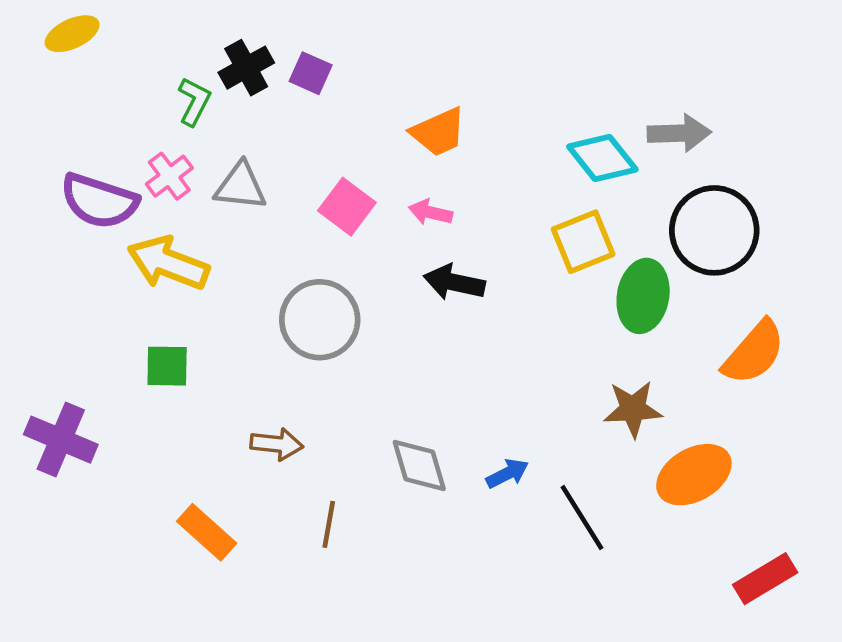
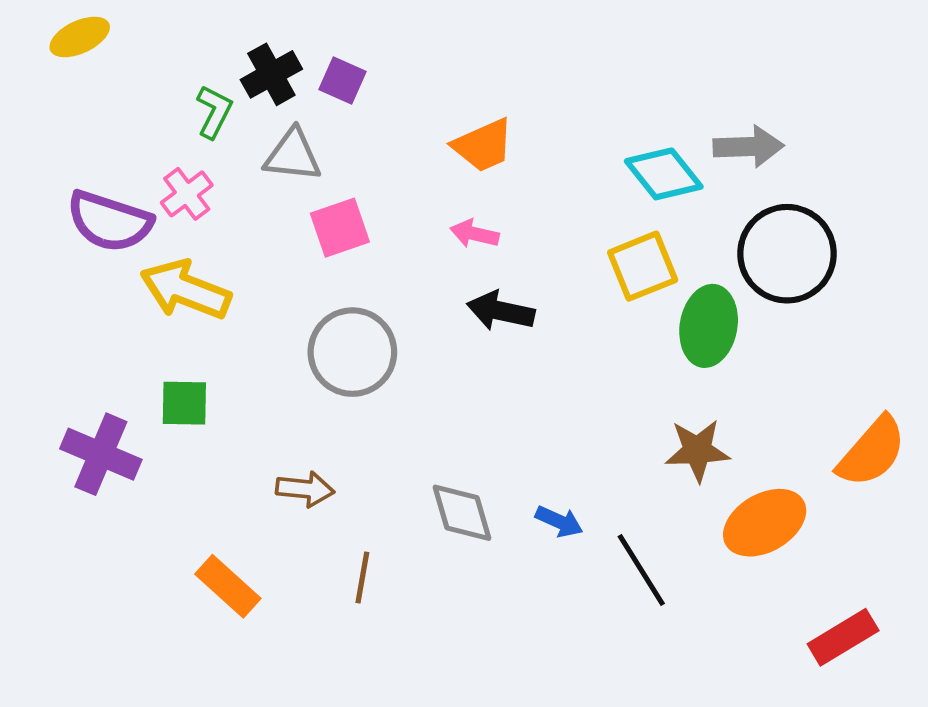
gray triangle: (241, 186) -> (293, 155), moved
pink square: (347, 207) -> (340, 228), moved, turned 34
orange semicircle: (754, 352) -> (872, 452), moved
purple cross: (61, 440) -> (101, 454), moved
blue arrow: (507, 473) -> (559, 521), turned 51

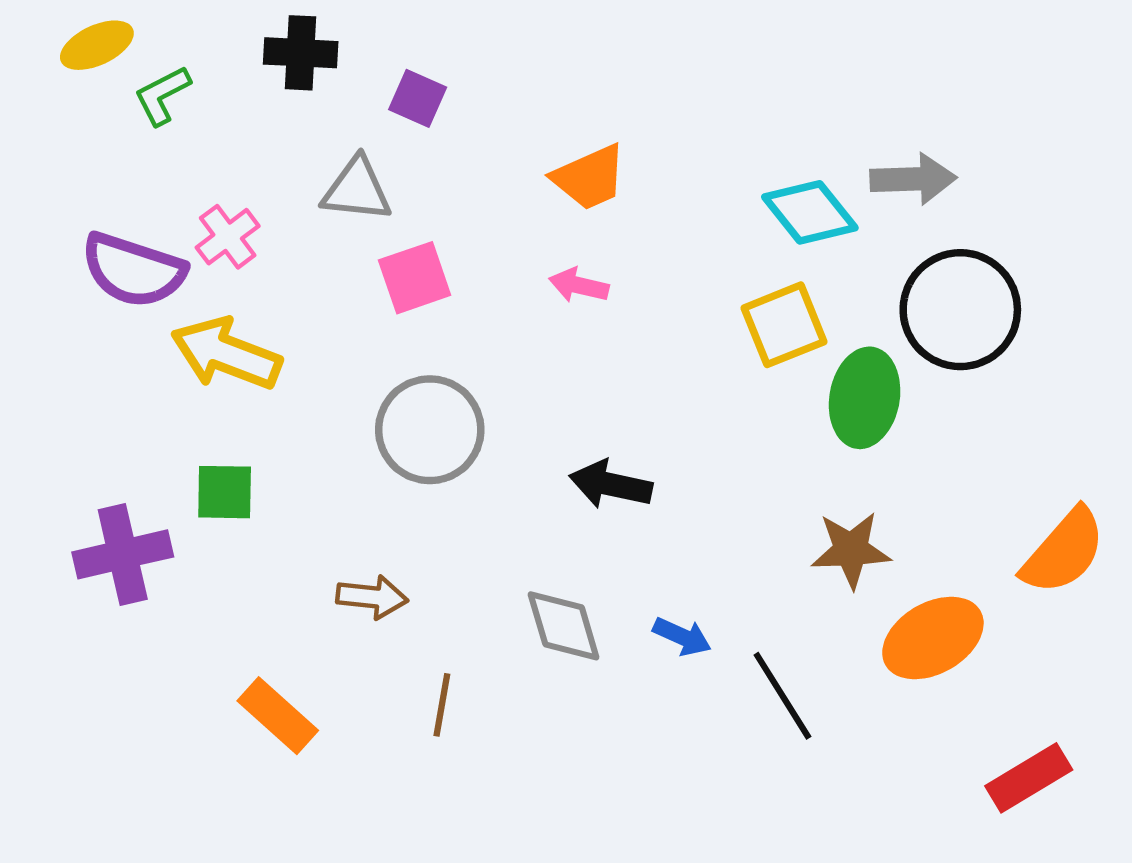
black cross: (271, 74) -> (301, 53), moved, turned 32
green L-shape: (214, 112) -> (162, 95), moved, turned -144
black arrow: (501, 311) -> (611, 484), moved
purple cross: (101, 454) -> (123, 554), turned -36

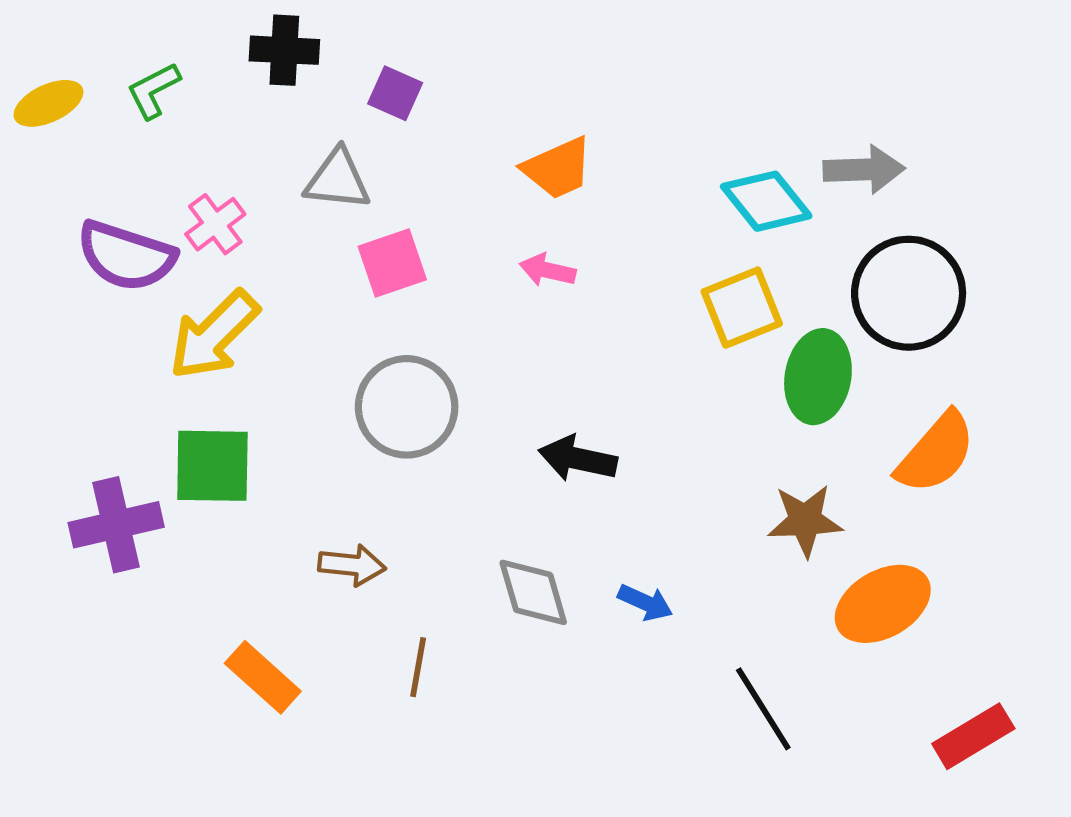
yellow ellipse: (97, 45) -> (48, 103), moved
yellow arrow: (226, 354) -> (214, 335), turned -66
green square: (225, 492) -> (212, 466), size x1.4
orange semicircle: (1064, 551) -> (936, 453), moved
black line: (782, 696) -> (763, 709), moved

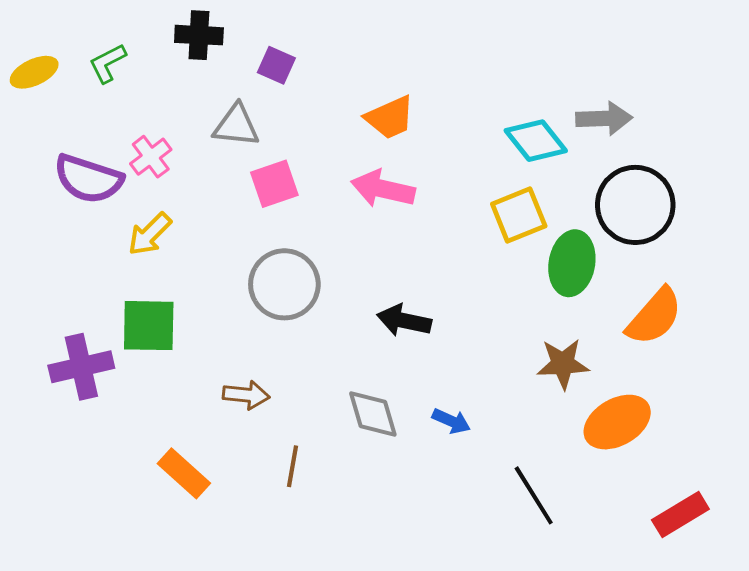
pink arrow: (548, 270) -> (383, 189), size x1.6
yellow arrow: (214, 335) -> (150, 234), size x0.7

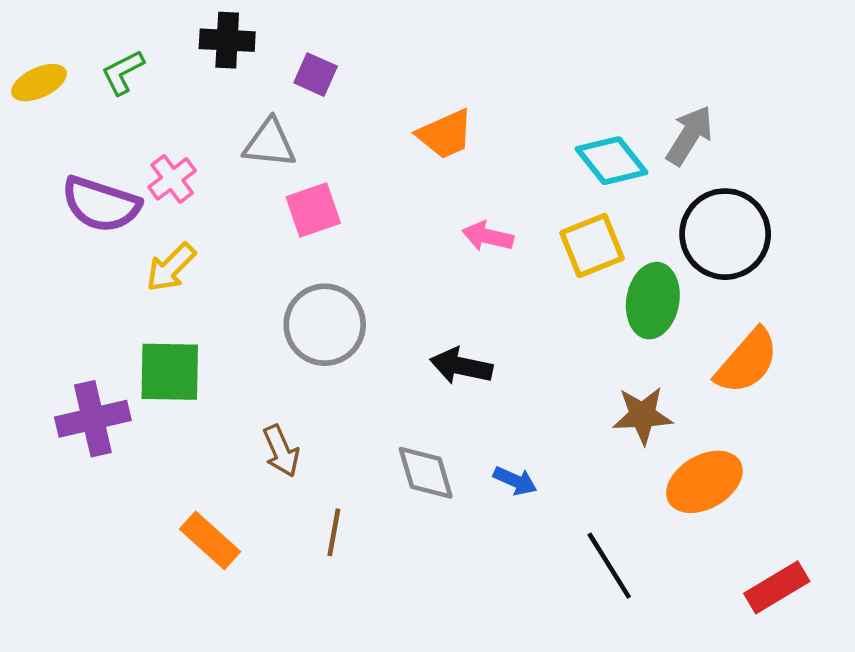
gray arrow: (604, 118) -> (690, 135), turned -56
pink arrow: (383, 189) -> (488, 236), moved, size x0.7
brown arrow: (246, 395) -> (281, 451), turned 60

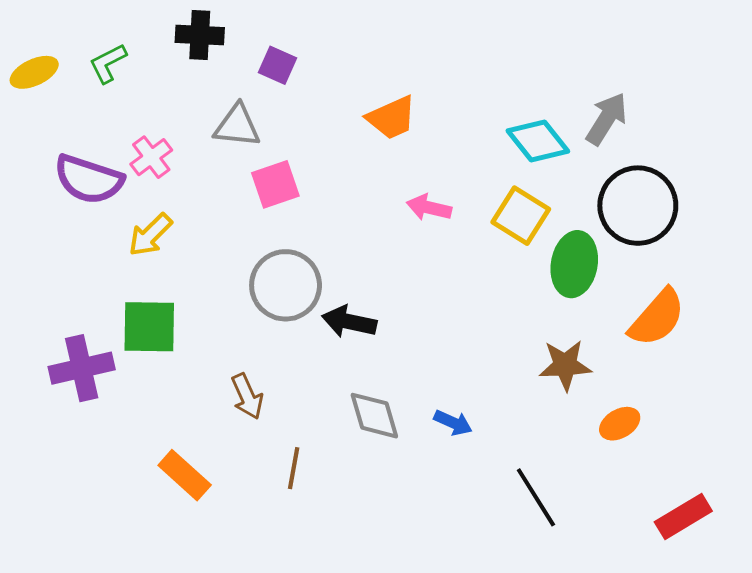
yellow square: (592, 246) -> (521, 216), turned -36
black arrow: (461, 366) -> (349, 322), moved
orange ellipse: (704, 482) -> (620, 424), size x0.6

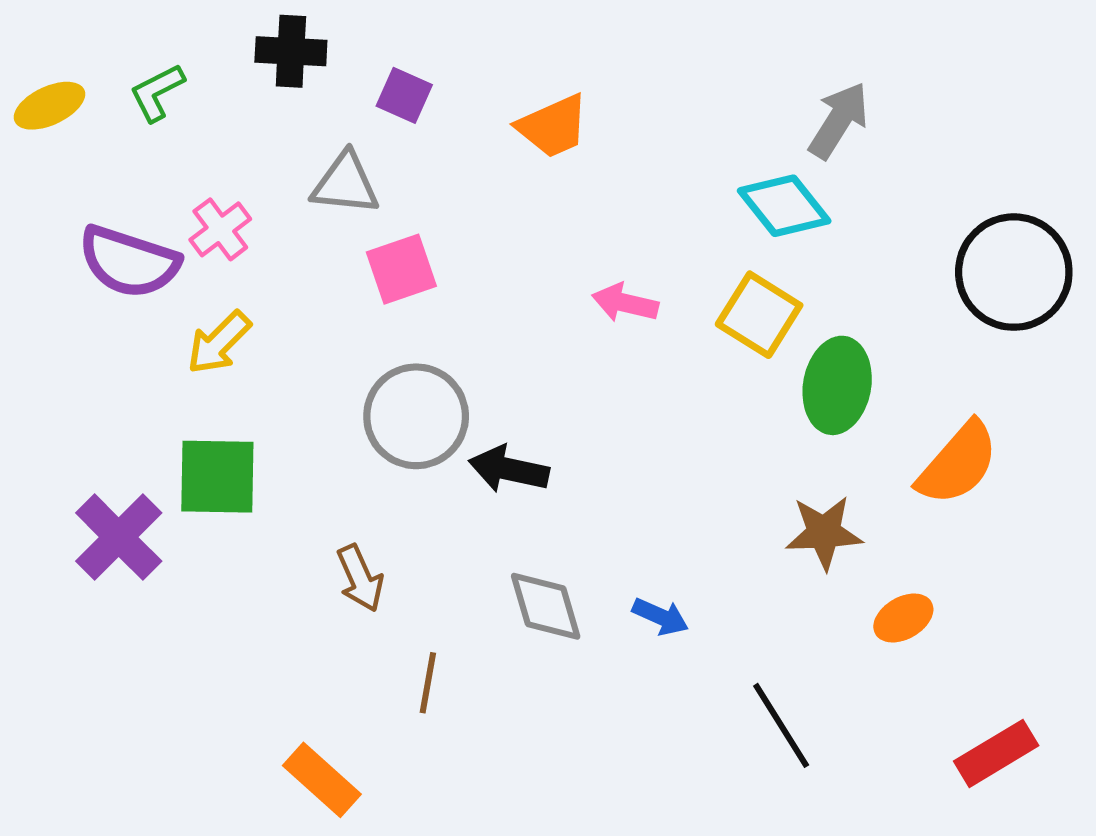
orange trapezoid: (392, 118) -> (553, 126), moved
gray arrow: (607, 119) -> (839, 120), moved
black circle: (638, 206) -> (1014, 272), moved
purple cross: (82, 368) -> (119, 537), turned -32
orange rectangle: (185, 475) -> (322, 780), moved

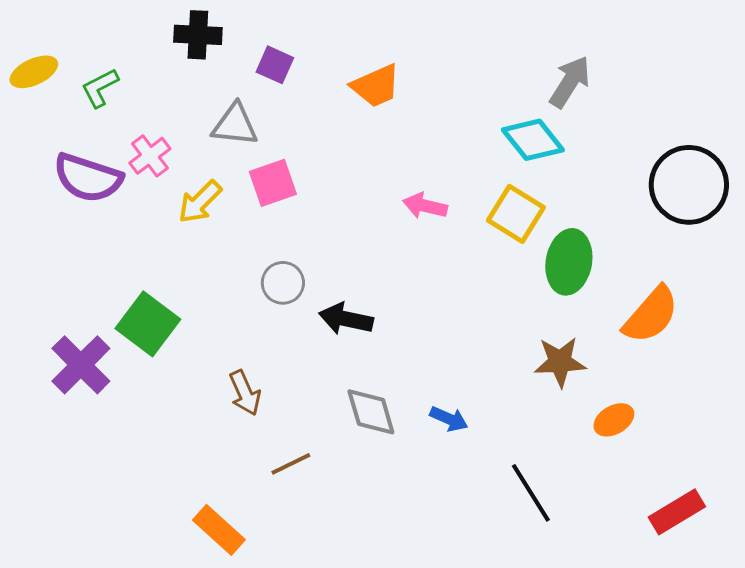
green L-shape: (157, 92) -> (100, 88), moved
yellow arrow: (219, 343) -> (200, 202), moved
gray circle: (416, 416) -> (283, 283), size x0.6
green square: (217, 477) -> (148, 324), turned 36
brown line: (428, 683) -> (291, 464), turned 54

